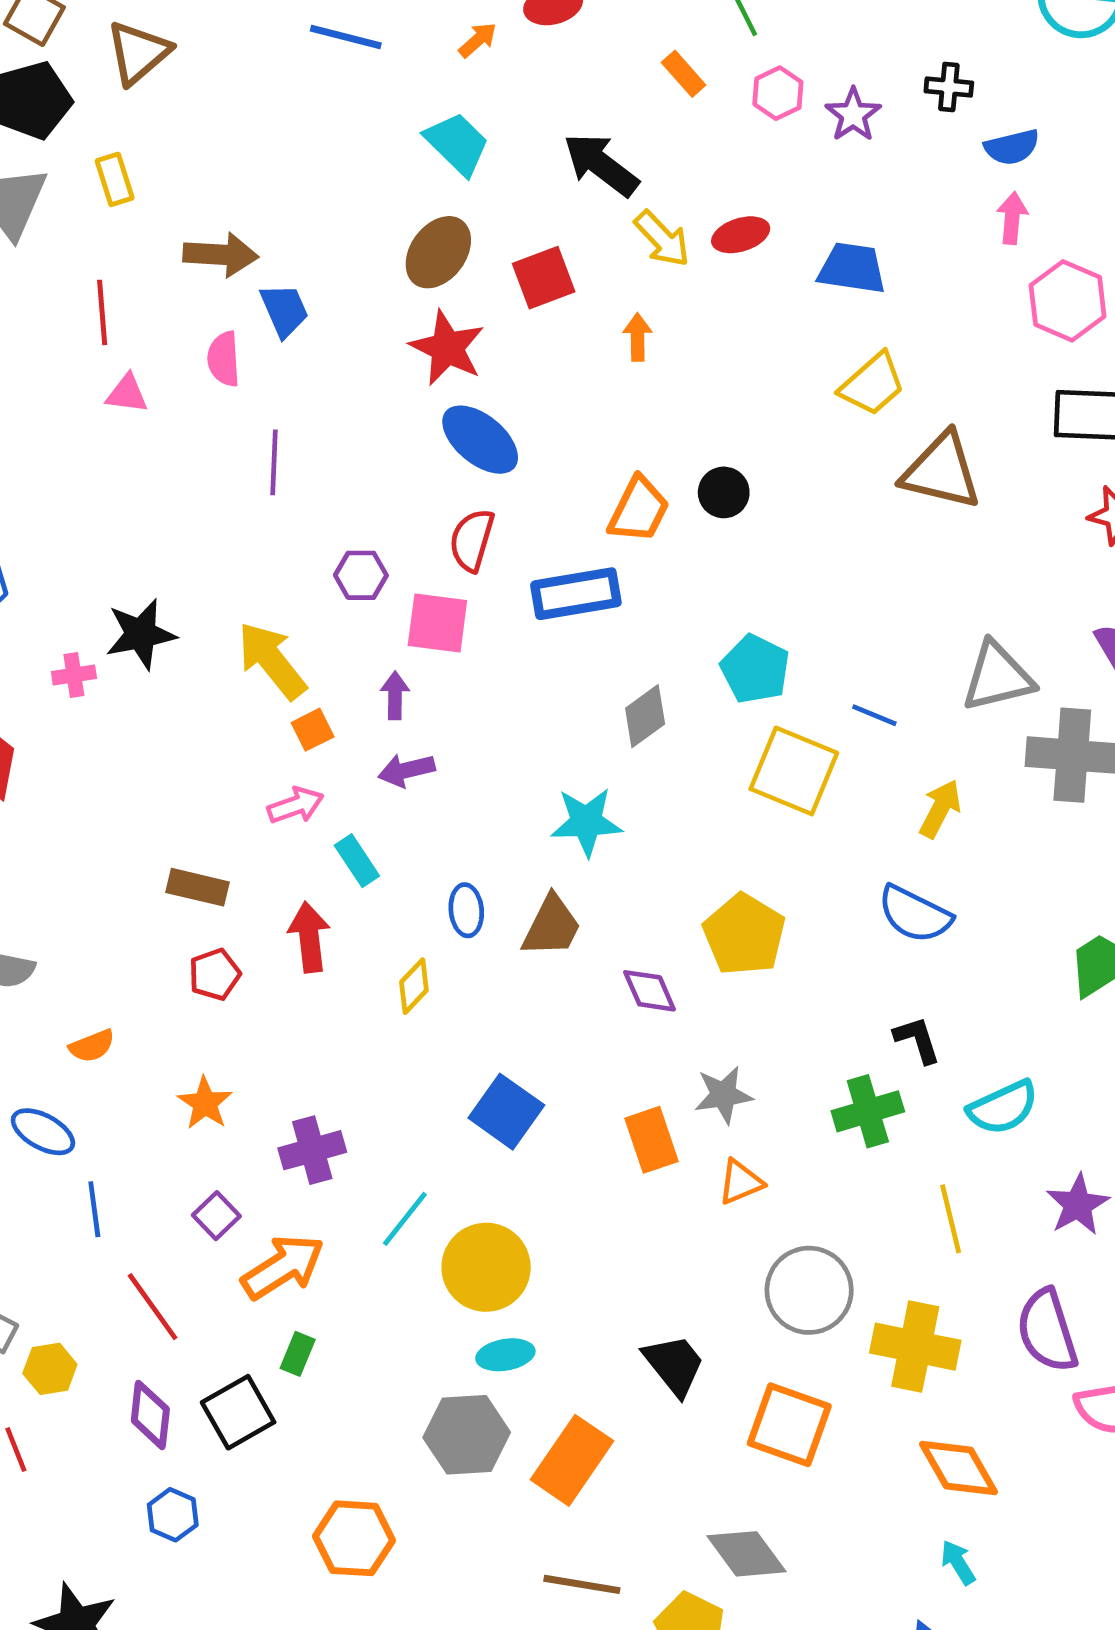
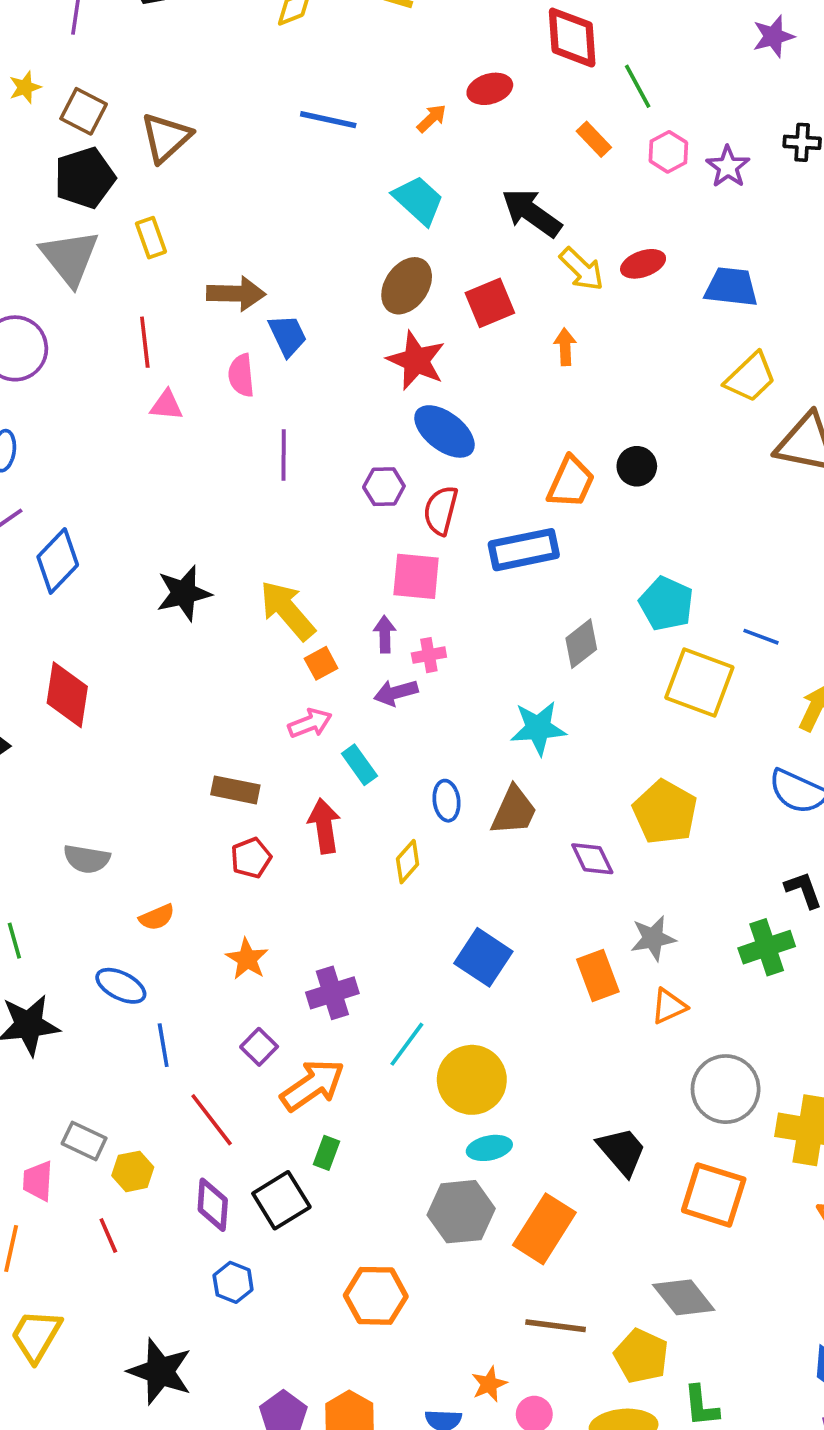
purple hexagon: (361, 575) -> (384, 487), moved
pink cross: (74, 675) -> (429, 655), moved

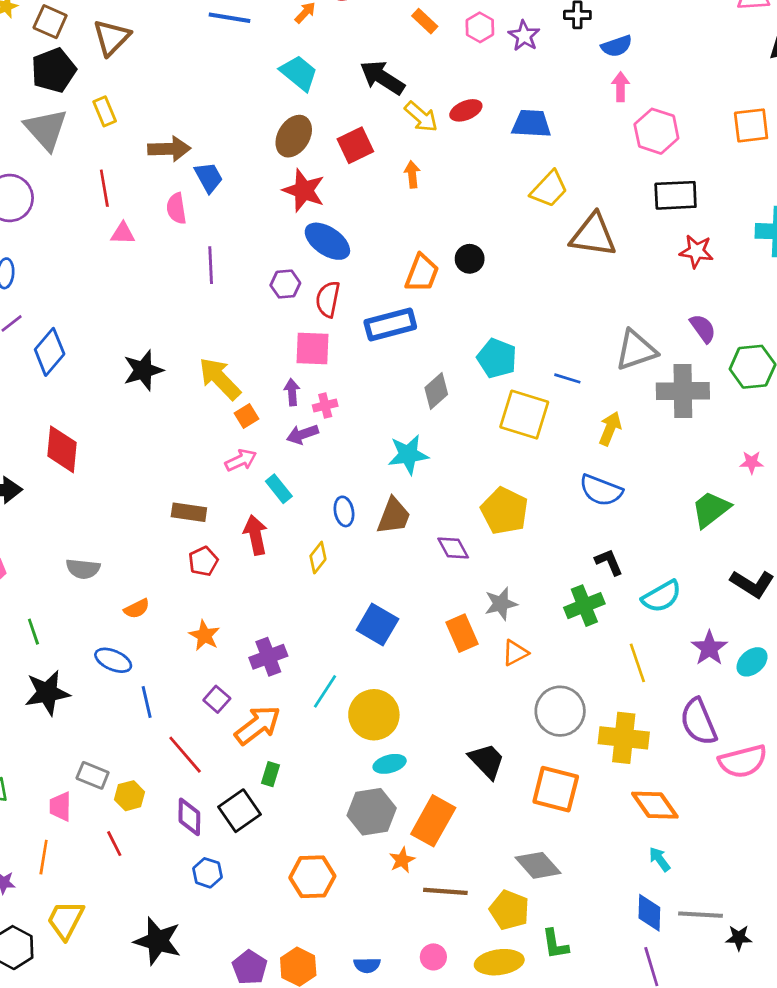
orange star: (489, 1384) -> (402, 860), moved

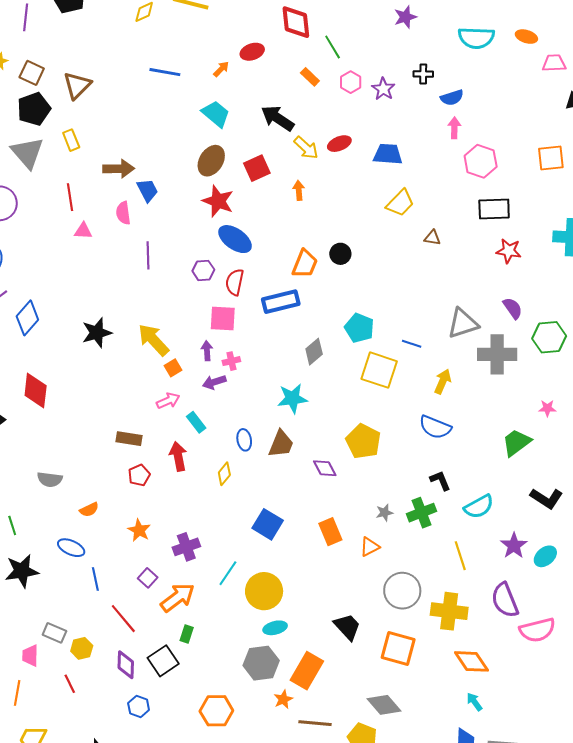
brown triangle: (593, 235) -> (432, 238), size x0.5
gray star: (501, 604) -> (384, 513), moved, size x0.7

